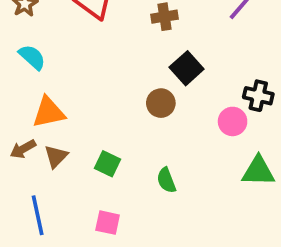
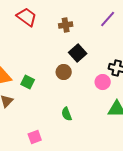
green square: (108, 164) -> (28, 82), moved
pink square: (108, 223) -> (35, 137), turned -32

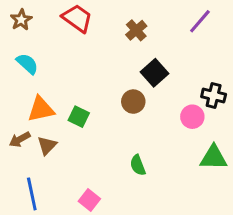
brown cross: (66, 25) -> (136, 30), turned -32
pink square: (35, 137) -> (89, 200), turned -32

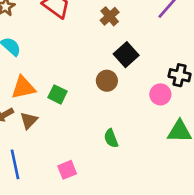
pink square: (89, 200) -> (67, 170), turned 30

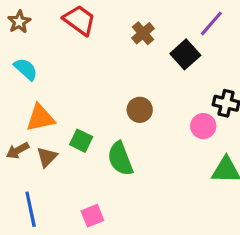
black square: (126, 55) -> (185, 54), moved
green square: (58, 94) -> (81, 141), moved
green semicircle: (111, 138) -> (120, 159), moved, size x1.5

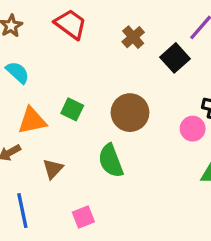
brown circle: (140, 110) -> (130, 113), size x1.5
green square: (81, 141) -> (72, 109), moved
brown triangle: (47, 157) -> (53, 169), moved

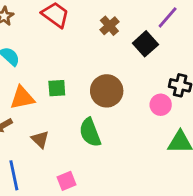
green square: (72, 109) -> (57, 88), turned -30
brown triangle: (53, 169) -> (40, 139), turned -30

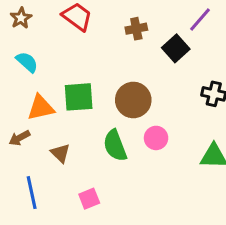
brown cross: (109, 26) -> (136, 29), turned 30
green square: (57, 88) -> (79, 97), size x1.5
pink circle: (161, 105) -> (156, 138), moved

